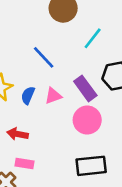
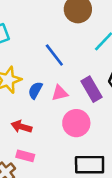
pink circle: (87, 120) -> (76, 123), moved

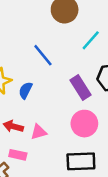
pink triangle: (60, 93) -> (39, 132), moved
pink circle: (76, 123) -> (84, 124), moved

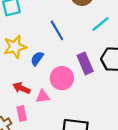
pink circle: (84, 124) -> (62, 78), moved
pink rectangle: (18, 155) -> (22, 113), turned 56

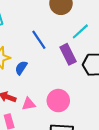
purple rectangle: (85, 63) -> (68, 54), moved
pink circle: (62, 78) -> (58, 101), moved

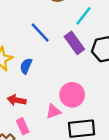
pink triangle: (29, 104) -> (53, 111), moved

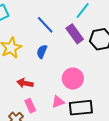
blue semicircle: (26, 66) -> (42, 52), moved
pink triangle: (53, 111) -> (58, 102), moved

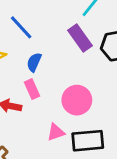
blue line: (45, 25) -> (21, 27), moved
pink rectangle: (30, 106) -> (32, 89), moved

